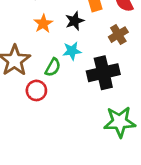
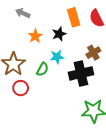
brown cross: (118, 35) -> (93, 53), moved
red circle: (36, 90) -> (21, 88), moved

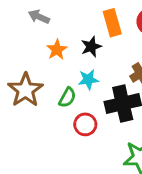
red circle: (21, 88) -> (85, 124), moved

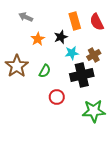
cyan star: (88, 80) -> (72, 53), moved
red circle: (85, 124) -> (57, 97), moved

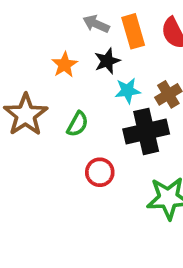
gray arrow: (26, 17) -> (96, 24), moved

